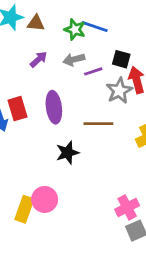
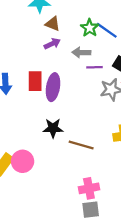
brown triangle: (36, 23) -> (53, 24), moved
red rectangle: (17, 109) -> (35, 81), moved
brown line: (98, 124) -> (81, 145), moved

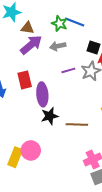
purple arrow: (52, 44) -> (31, 45), size x1.6
purple line: (95, 67) -> (68, 70), moved
purple ellipse: (53, 87) -> (42, 94), moved

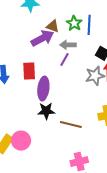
blue line: (75, 22) -> (89, 25), turned 60
brown triangle: (27, 28) -> (53, 26), moved
purple line: (68, 70) -> (64, 60), moved, turned -56

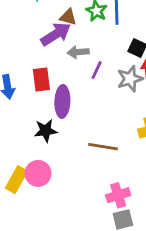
gray arrow: (68, 45) -> (78, 52), moved
purple line: (64, 60) -> (97, 70), moved
black star: (46, 111) -> (46, 131), moved

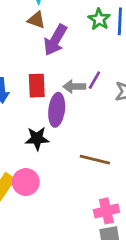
brown triangle: (68, 17) -> (36, 20), moved
purple arrow: (56, 34) -> (55, 40), turned 148
gray arrow: (78, 52) -> (74, 86), moved

